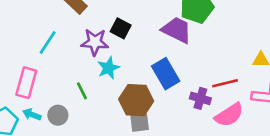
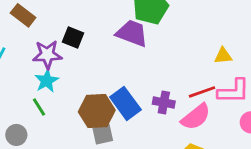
cyan star: (109, 68) -> (47, 81), moved
blue rectangle: (166, 74) -> (125, 103), moved
red line: (225, 83) -> (202, 92), moved

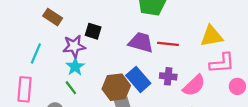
purple trapezoid: (132, 33) -> (141, 42), moved
yellow triangle: (223, 56) -> (212, 36), size x1.6
red line: (202, 92) -> (168, 44), moved, turned 30

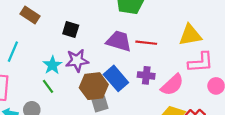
purple star: (74, 46) -> (77, 61), moved

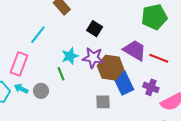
brown hexagon: (94, 86) -> (111, 68), moved

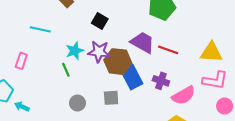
cyan line: (38, 35) -> (40, 29), turned 66
pink rectangle: (19, 64) -> (21, 61), size x0.7
cyan arrow: (21, 89) -> (22, 107), moved
gray circle: (41, 91) -> (77, 103), moved

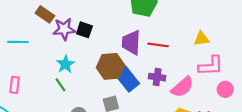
cyan line: (40, 29) -> (18, 42), moved
purple trapezoid: (143, 42) -> (131, 43), turned -105
purple star: (99, 52) -> (64, 29), moved
yellow triangle: (211, 52) -> (201, 39), size x0.7

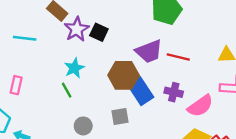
purple star: (64, 29) -> (77, 29), turned -30
purple trapezoid: (131, 43) -> (149, 51), turned -120

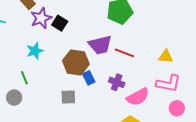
green line: (67, 90) -> (24, 78), moved
blue rectangle: (141, 91) -> (89, 78), size x0.6
gray circle: (83, 126) -> (14, 98), moved

